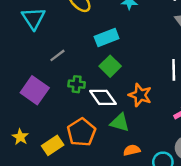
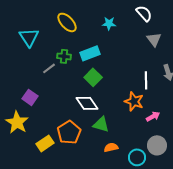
green cross: (77, 84) -> (64, 56), moved
purple square: (35, 90) -> (30, 97), size x0.7
orange star: (140, 95) -> (134, 101), moved
yellow star: (20, 137) -> (17, 122), moved, size x1.6

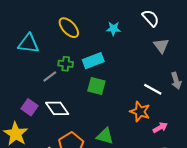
cyan triangle: (29, 37) -> (28, 44), turned -50
green square: (93, 77) -> (96, 86), turned -30
white line: (146, 80) -> (153, 89), turned -60
white diamond: (87, 103) -> (57, 108), moved

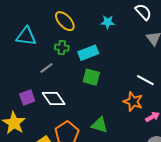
green cross: (66, 64) -> (62, 48), moved
purple square: (30, 107) -> (27, 97), turned 35

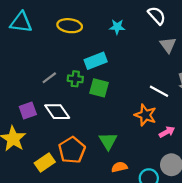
yellow ellipse: (65, 21) -> (70, 26), turned -40
cyan triangle: (26, 36) -> (21, 22), moved
green cross: (62, 48) -> (75, 79), moved
green triangle: (99, 125) -> (108, 141), turned 42

